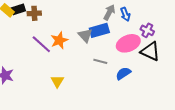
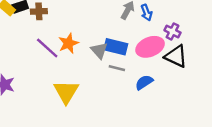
blue rectangle: (99, 30) -> (116, 47), moved, turned 30
gray triangle: (85, 35) -> (99, 50), moved
yellow triangle: (57, 81) -> (66, 92), size x1.6

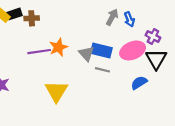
purple line: (47, 48) -> (39, 52), turned -50
black triangle: (176, 56) -> (156, 59), turned 35
blue semicircle: (144, 82) -> (139, 83), moved

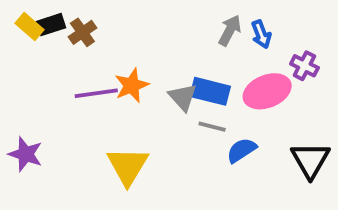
brown cross: (32, 18) -> (82, 32), turned -32
black triangle: (156, 59) -> (310, 160), moved
blue semicircle: (139, 83) -> (242, 150), moved

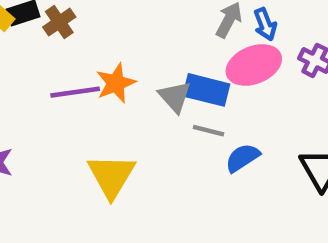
pink ellipse: (267, 91) -> (254, 65), moved

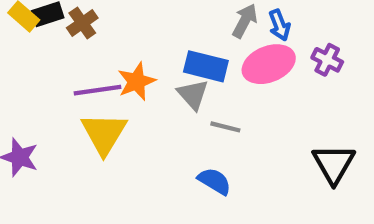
blue rectangle: (206, 90) -> (206, 66), moved
blue semicircle: (242, 158) -> (214, 181), moved, turned 64
yellow triangle: (111, 176) -> (104, 133), moved

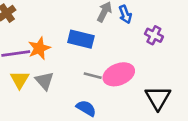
pink ellipse: (269, 64) -> (119, 74), moved
gray triangle: (193, 94) -> (44, 81), moved
yellow triangle: (104, 133) -> (20, 80), size x0.7

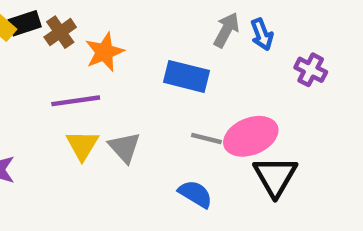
orange star: (39, 48) -> (104, 52), moved
black triangle: (158, 98) -> (275, 176), moved

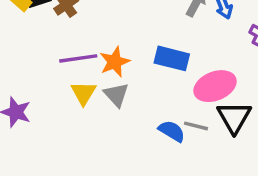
orange star: (104, 52) -> (115, 62), moved
blue rectangle: (187, 76) -> (172, 58), moved
gray line: (206, 139) -> (196, 126), moved

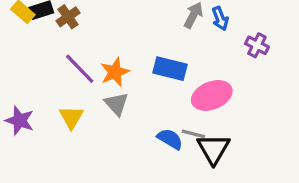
purple line: (78, 58) -> (80, 69), turned 54
yellow triangle: (83, 93) -> (71, 117), moved
black triangle: (234, 117) -> (213, 149), moved

